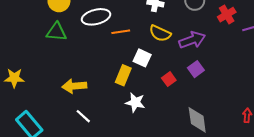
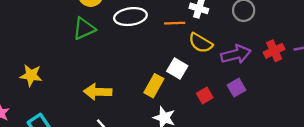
red cross: (227, 15) -> (274, 51), moved
green triangle: (56, 32) -> (84, 29), turned -35
orange line: (121, 32) -> (175, 23), moved

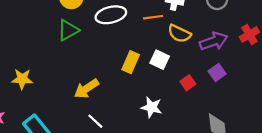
yellow rectangle: (154, 86) -> (131, 62), moved
yellow arrow: (98, 92) -> (86, 89), turned -30

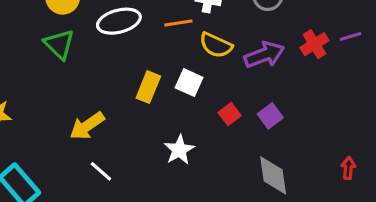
green triangle: (68, 30) -> (59, 44), turned -45
purple square: (217, 72) -> (270, 116), moved
white star: (152, 107) -> (179, 150), turned 30

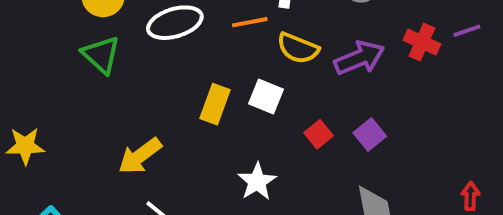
red cross: (314, 44) -> (422, 42), turned -32

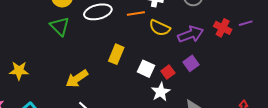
white square: (266, 97) -> (146, 69), moved
purple square: (370, 134) -> (191, 63), moved
white star: (257, 182) -> (161, 92), moved

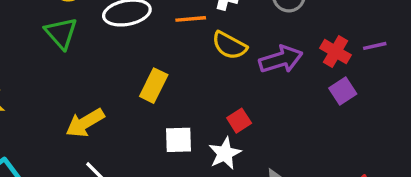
purple square: (191, 63) -> (343, 91), moved
white square: (146, 69) -> (178, 140), moved, turned -30

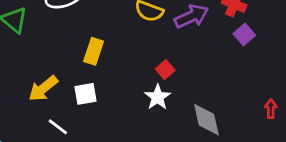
white square: (178, 140) -> (86, 94), moved

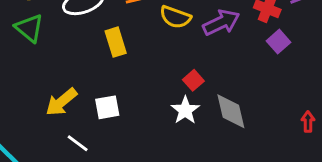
yellow rectangle: (94, 51) -> (116, 42), moved, turned -35
gray diamond: (206, 120) -> (231, 111), moved

